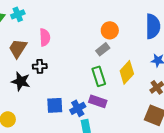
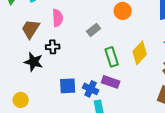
gray rectangle: (103, 49) -> (94, 30), moved
blue cross: (78, 108) -> (91, 89), turned -35

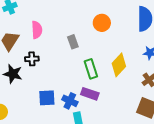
gray rectangle: (94, 30) -> (73, 42), turned -72

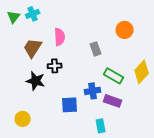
green rectangle: (91, 69) -> (114, 76), turned -42
blue cross: (70, 101) -> (93, 91), moved, turned -35

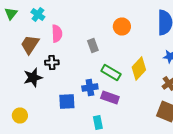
cyan cross: (33, 14) -> (38, 14), moved, turned -32
black star: (36, 81) -> (33, 78), turned -30

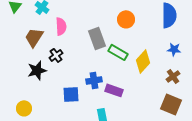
gray rectangle: (93, 46) -> (97, 38), size x1.5
black cross: (52, 62) -> (56, 55), turned -32
green rectangle: (111, 72) -> (118, 52), moved

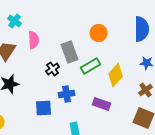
green rectangle: (118, 52) -> (91, 66), turned -60
black cross: (56, 55) -> (53, 69), moved
purple rectangle: (114, 90) -> (102, 104), moved

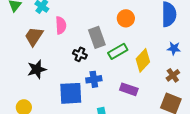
black cross: (53, 69) -> (80, 54), turned -32
blue square: (44, 108) -> (71, 93), size x1.4

